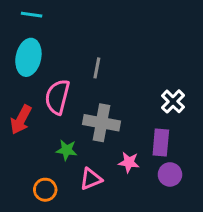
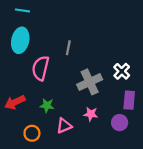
red arrow: (21, 120) -> (15, 102), moved, turned 36
gray cross: (102, 123) -> (90, 82), moved, turned -35
purple rectangle: (161, 143) -> (129, 100), moved

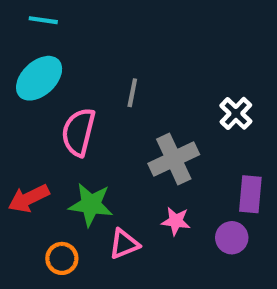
cyan ellipse: (20, 40) -> (39, 78), turned 35
white cross: (122, 71) -> (236, 113), moved
green star: (47, 105) -> (91, 205), size x1.5

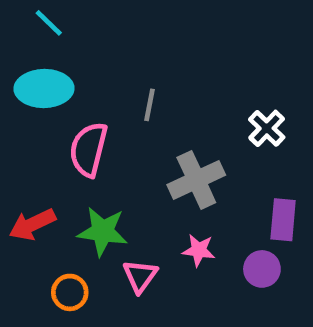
cyan line: (43, 20) -> (49, 23), turned 36
cyan ellipse: (39, 78) -> (44, 88), turned 42
pink triangle: (124, 244) -> (140, 276), turned -32

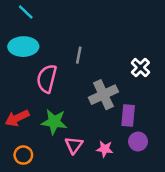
purple rectangle: (283, 220) -> (128, 116), moved
pink star: (199, 250) -> (105, 149), moved
orange circle: (70, 292) -> (23, 155), moved

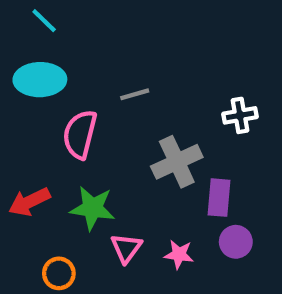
gray line: (79, 55) -> (135, 94), turned 63
white cross: (140, 68) -> (240, 115), turned 36
orange circle: (23, 155) -> (59, 273), moved

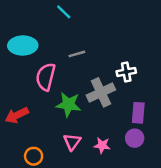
cyan line: (44, 21) -> (64, 12), moved
white cross: (240, 115) -> (126, 72), moved
purple rectangle: (219, 198) -> (138, 113), moved
green star: (93, 208) -> (68, 104), moved

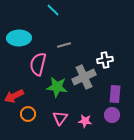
orange circle: (34, 156) -> (28, 114), moved

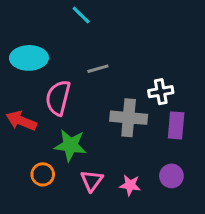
gray cross: (84, 77) -> (129, 118), turned 30
green star: (57, 87) -> (70, 145), moved
purple rectangle: (115, 94) -> (176, 125), moved
red arrow: (14, 96) -> (21, 121), moved, turned 48

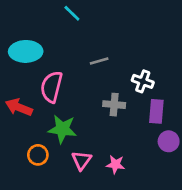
gray line: (98, 69) -> (99, 61), moved
white cross: (161, 92) -> (143, 81), turned 30
gray cross: (129, 118) -> (114, 105), size x0.7
purple circle: (171, 176) -> (169, 141), moved

